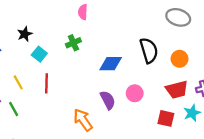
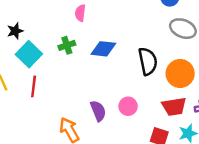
cyan square: (39, 54) -> (29, 54), size x1.5
orange circle: (180, 59) -> (180, 73), size x1.5
blue diamond: (111, 64) -> (103, 49), moved

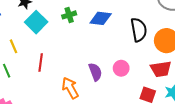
red line: (34, 86) -> (41, 62), moved

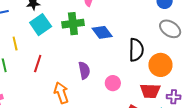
green cross: (69, 15) -> (73, 24), size x1.5
blue diamond: (101, 18) -> (102, 32), turned 35
purple semicircle: (95, 72) -> (84, 70), moved

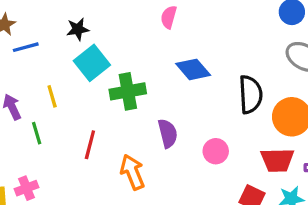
green cross: (73, 24) -> (128, 91), moved
red line: (38, 64) -> (90, 145), moved

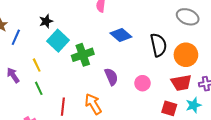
blue line: (26, 47) -> (16, 37), turned -42
green line: (37, 133) -> (39, 88), moved
red line: (90, 145) -> (63, 107), moved

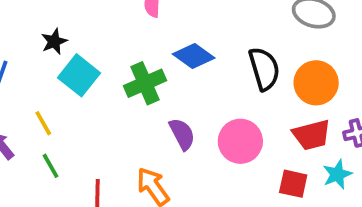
green cross: (83, 55) -> (145, 83), moved
pink circle: (142, 83) -> (240, 141), size x1.5

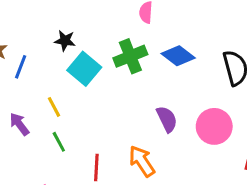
black star: (54, 41) -> (65, 41), turned 30
green cross: (145, 83) -> (130, 56), moved

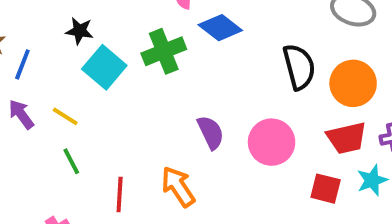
blue diamond: (178, 56) -> (220, 28), moved
yellow line: (54, 107) -> (65, 116), turned -30
purple arrow: (19, 124) -> (21, 114), moved

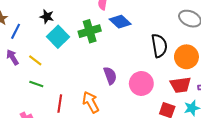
green line: (71, 161) -> (36, 84), turned -48

